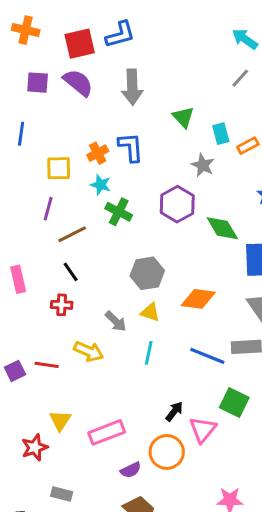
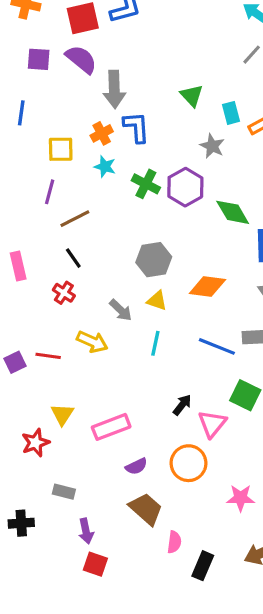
gray arrow: (132, 87) -> (114, 89), moved
green cross: (119, 212) -> (146, 184), moved
red cross: (62, 305) -> (64, 293), turned 30
orange circle: (167, 452) -> (188, 463), moved

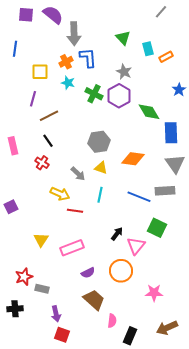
gray star: (212, 146) -> (124, 72), moved
red line: (48, 356) -> (75, 211), moved
red star: (35, 443) -> (24, 277), moved

